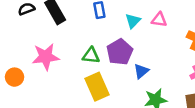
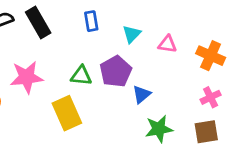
pink triangle: (159, 20) -> (167, 44), moved
yellow rectangle: (97, 87) -> (67, 113), moved

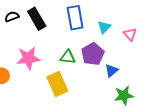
blue rectangle: (91, 21) -> (75, 18), size x1.6
pink triangle: (167, 44) -> (130, 34), turned 40

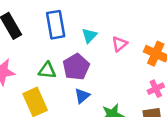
pink triangle: (130, 34) -> (120, 44), turned 32
blue triangle: (111, 71) -> (82, 96), moved

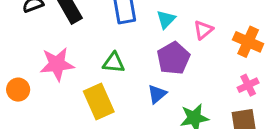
purple pentagon: (76, 67) -> (173, 58), moved

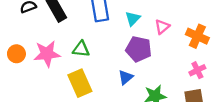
purple pentagon: (173, 58) -> (139, 49), turned -30
green triangle: (114, 63) -> (81, 49), moved
orange circle: (18, 90) -> (16, 54), moved

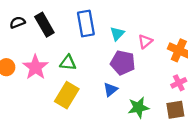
pink star: (47, 54) -> (35, 67), turned -30
yellow rectangle: (80, 83) -> (67, 95), turned 55

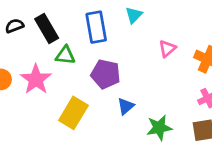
cyan triangle: (117, 34) -> (134, 15), moved
green triangle: (68, 63) -> (65, 55), moved
purple pentagon: (123, 63) -> (106, 74), moved

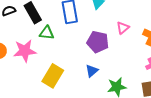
purple pentagon: (106, 74) -> (98, 42), moved
pink star: (36, 79) -> (25, 51), turned 30

